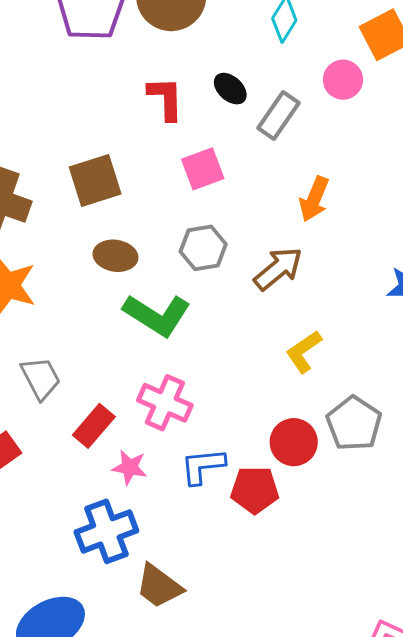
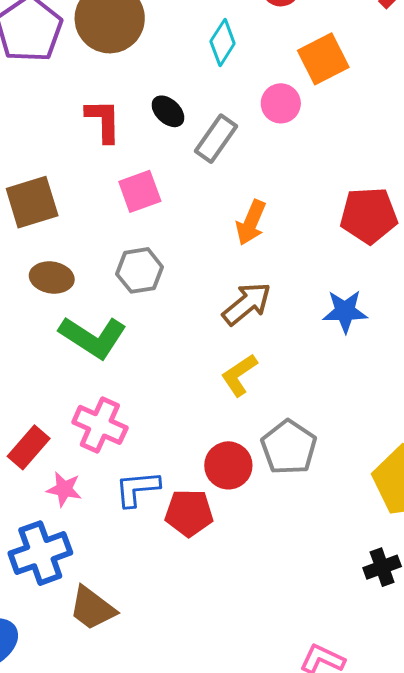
brown arrow: (278, 269) -> (247, 304), moved

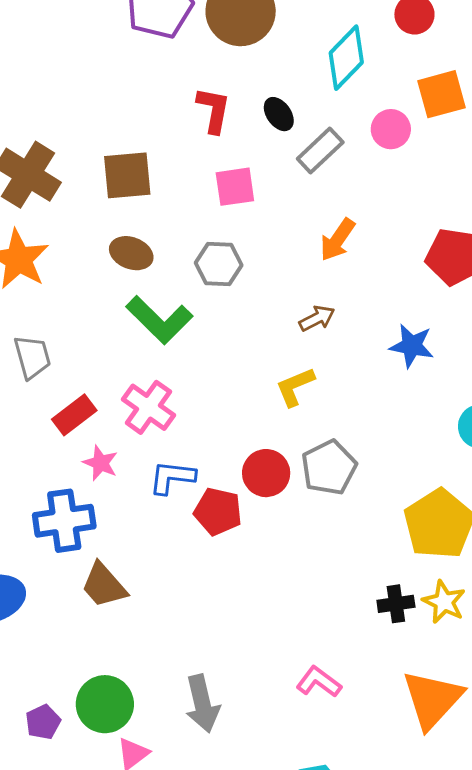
cyan diamond: (223, 42) -> (346, 58), size x1.4
brown arrow: (247, 304) -> (317, 318), size x0.7

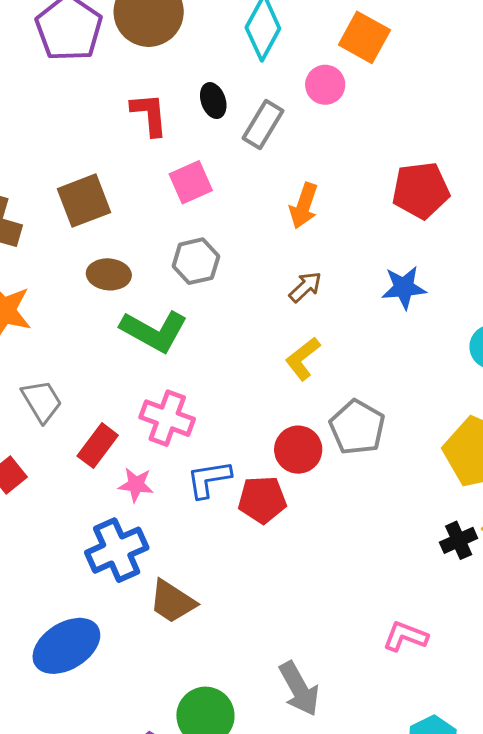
orange square: (441, 94) -> (364, 37), turned -30
black ellipse: (279, 114) -> (213, 101), turned 32

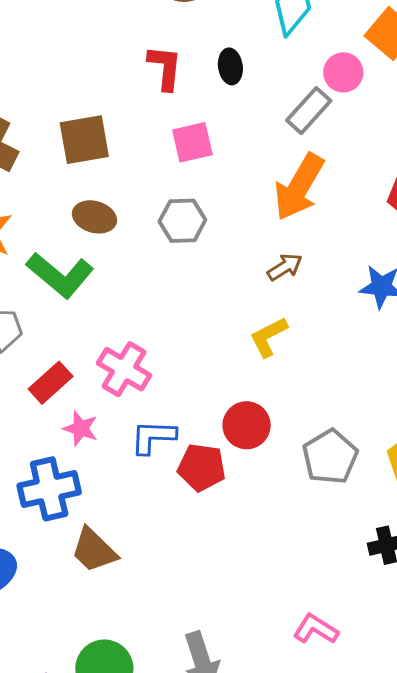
gray rectangle: (263, 124) -> (309, 111), moved
orange arrow: (304, 206) -> (299, 187), size x1.5
green L-shape: (154, 331) -> (60, 275), moved
gray pentagon: (357, 427) -> (330, 457), moved

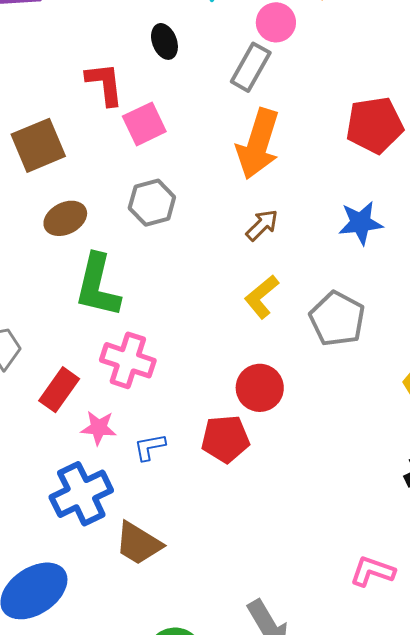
red L-shape: (165, 68) -> (105, 84), moved
brown ellipse: (94, 217) -> (65, 218), turned -30
green L-shape: (60, 275) -> (98, 286), moved, turned 76
blue L-shape: (153, 437) -> (150, 447), moved, size x0.7
gray pentagon: (330, 457) -> (337, 319), moved

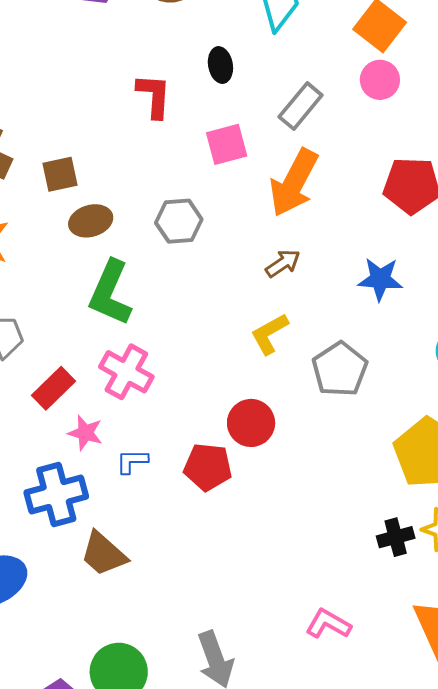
pink circle: (276, 22) -> (380, 80), moved
pink square: (144, 124) -> (227, 144), moved
brown square: (38, 145) -> (60, 174), moved, size x0.7

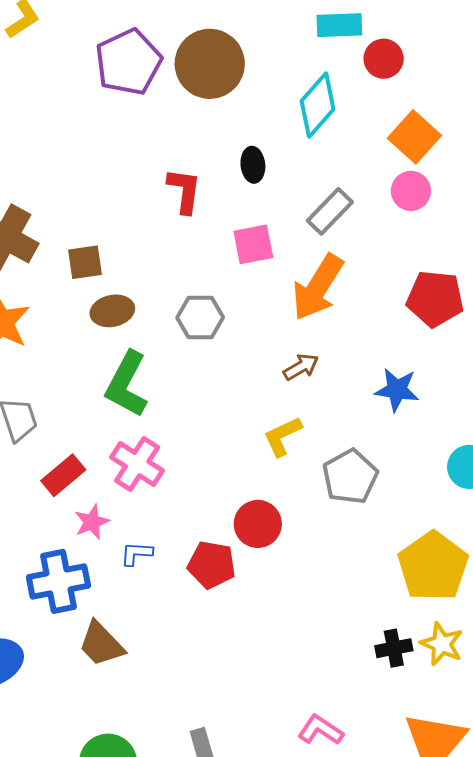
pink star: (85, 433) -> (92, 522), turned 30

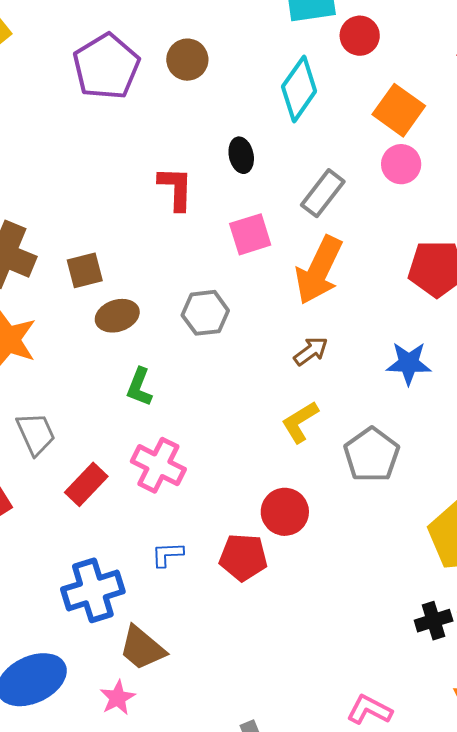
brown circle: (210, 64) -> (187, 60), size x0.6
green L-shape: (127, 384) -> (139, 387), size x0.6
pink star: (92, 522) -> (118, 698), moved

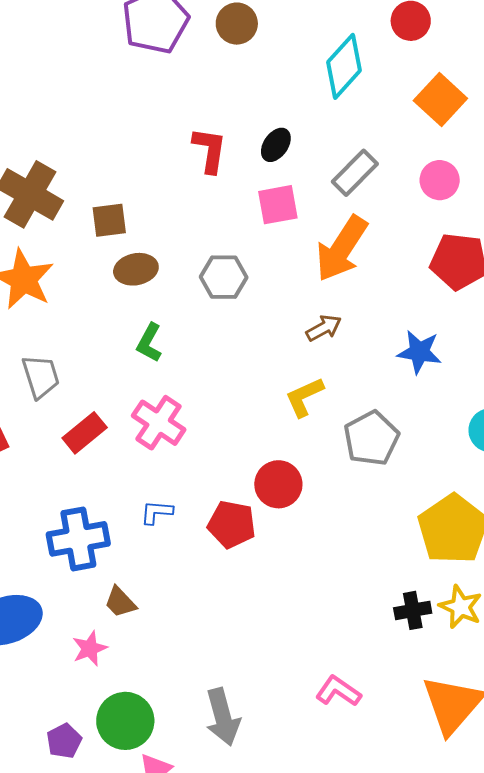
black ellipse: (241, 155) -> (276, 145), moved, turned 40
pink circle: (401, 164) -> (440, 180), moved
brown trapezoid: (142, 648) -> (120, 602), size x0.7

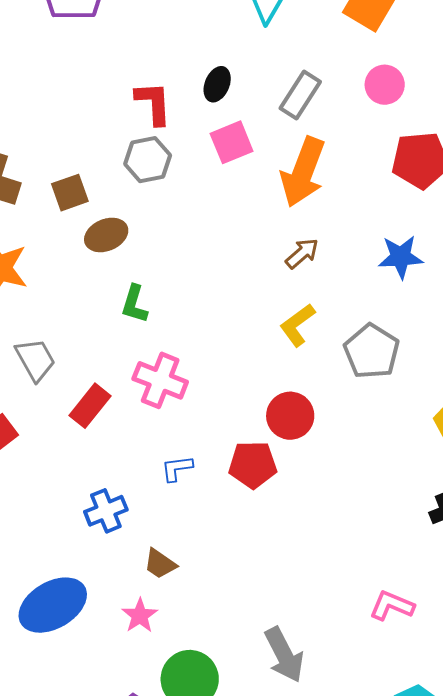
gray hexagon: (224, 277) -> (148, 160), moved
blue cross: (78, 539) -> (106, 511), size x0.7

